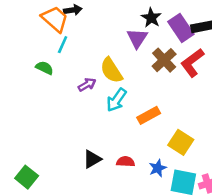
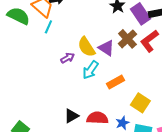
purple triangle: (137, 38) -> (106, 48), moved, turned -30
green semicircle: (45, 68) -> (18, 16), moved, size x1.6
red semicircle: (126, 162) -> (97, 118), size x1.5

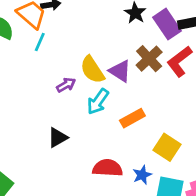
black triangle: (71, 116) -> (58, 138), moved

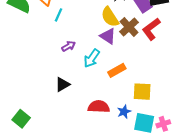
cyan line: (40, 42) -> (58, 15), moved
yellow semicircle: (92, 70) -> (110, 17), moved
yellow square: (167, 147) -> (142, 92), turned -30

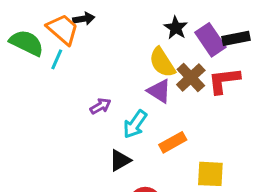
cyan line: (58, 15) -> (57, 59), moved
red L-shape: (151, 29) -> (224, 81), turned 30
black triangle: (62, 84) -> (120, 160), moved

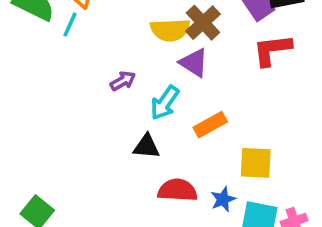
yellow semicircle: (162, 62) -> (170, 30), moved, turned -60
brown cross: (191, 77) -> (203, 23), moved
black triangle: (120, 160) -> (147, 146), turned 35

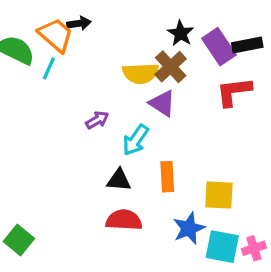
orange rectangle: (210, 125) -> (167, 177), moved, turned -64
red semicircle: (177, 190) -> (124, 220), moved
blue star: (223, 199) -> (189, 228), size x1.4

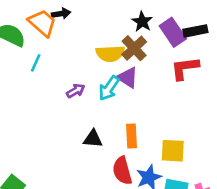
cyan line: (49, 68) -> (36, 63), moved
cyan arrow: (136, 140) -> (109, 88), moved
red semicircle: (124, 220) -> (122, 171), moved, turned -108

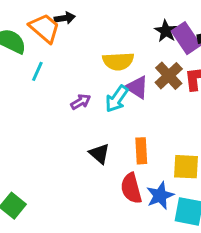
black star: (142, 22) -> (166, 31), moved
brown cross: (134, 48) -> (169, 76), moved
black triangle: (93, 139) -> (99, 154), turned 36

